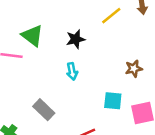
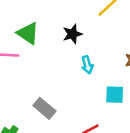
cyan arrow: (72, 71) -> (87, 65), moved

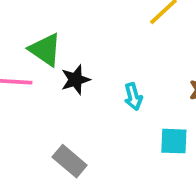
black star: (72, 34) -> (76, 80), moved

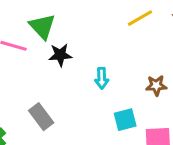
cyan square: (174, 141) -> (125, 120), turned -30

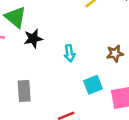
gray rectangle: (41, 117) -> (24, 91), turned 40

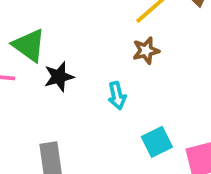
brown star: (115, 54) -> (146, 51), moved

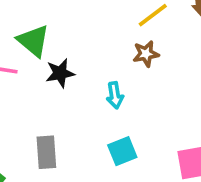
cyan square: (157, 142) -> (122, 151), moved

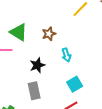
brown star: (146, 54) -> (49, 34), moved
black star: (60, 73) -> (37, 65), moved

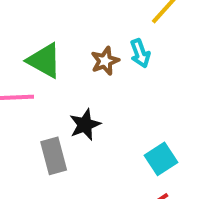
cyan arrow: (66, 55) -> (140, 53), moved
gray rectangle: (34, 91) -> (54, 156), moved

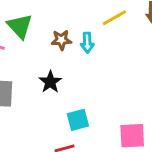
black star: (85, 125) -> (50, 82), moved, turned -30

